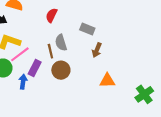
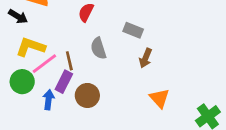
brown line: (50, 51) -> (69, 61), moved
brown circle: (61, 70) -> (87, 95), moved
orange triangle: (107, 81) -> (159, 98), turned 49

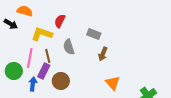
yellow L-shape: (30, 47) -> (42, 34), moved
pink line: (44, 64) -> (30, 58), turned -42

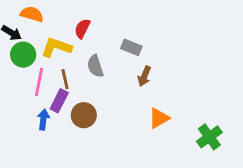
green circle: (14, 71) -> (23, 55), moved
orange triangle: (113, 83) -> (159, 118), turned 42

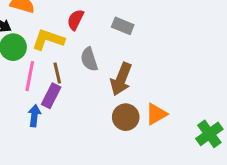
gray rectangle: (131, 47) -> (123, 26), moved
brown arrow: (144, 76) -> (121, 79), moved, size x1.5
brown circle: (84, 115) -> (126, 117), moved

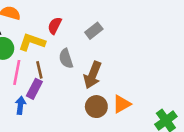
gray rectangle: (123, 26) -> (94, 31), turned -60

